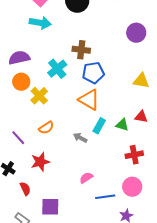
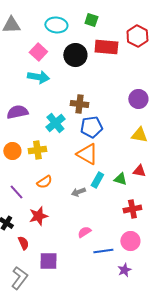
purple circle: (136, 33) -> (138, 99), moved
orange circle: (21, 82) -> (12, 151), moved
yellow cross: (39, 96) -> (37, 150), turned 36
gray arrow: (80, 138) -> (78, 192), turned -48

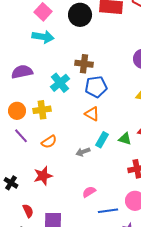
orange triangle: (87, 154) -> (92, 114), size x0.7
purple line: (16, 192) -> (21, 136), moved
red semicircle: (23, 243) -> (28, 211), moved

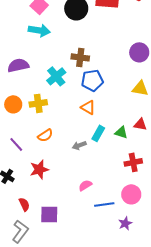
purple line: (21, 136) -> (16, 144), moved

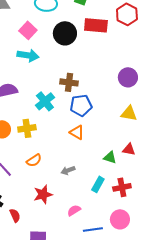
cyan rectangle: (98, 133) -> (98, 184), moved
red star: (39, 169) -> (43, 194), moved
red semicircle: (24, 204) -> (15, 215), moved

